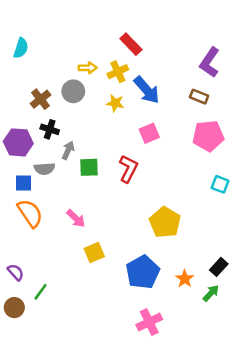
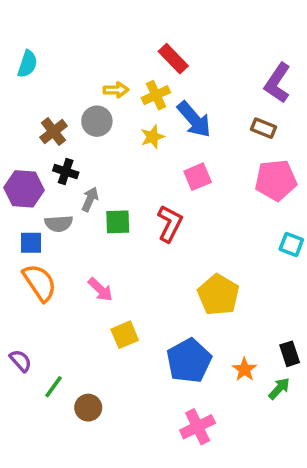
yellow star: (115, 103) -> (152, 137), turned -30
black rectangle: (219, 267) -> (290, 354), turned -60
brown circle: (14, 308) -> (88, 408), moved

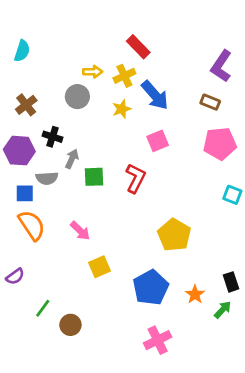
brown cross: (54, 132) -> (26, 105), moved
purple semicircle: (21, 361) -> (15, 276), moved, turned 96

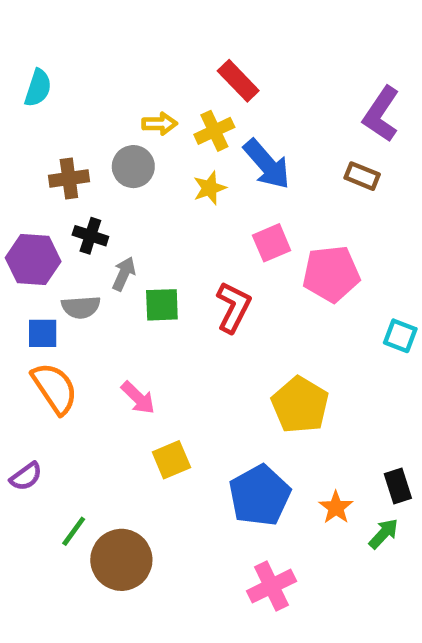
brown cross: (26, 105) -> (69, 178), moved, turned 30
pink pentagon: (220, 144) -> (331, 274), moved
brown circle: (70, 325) -> (121, 560), size x1.6

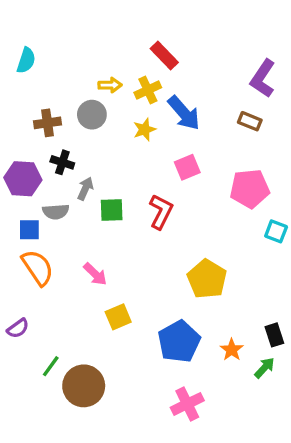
pink pentagon: (331, 274) -> (250, 189), moved

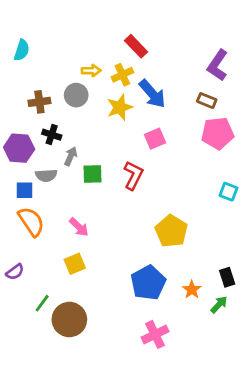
yellow star: (145, 129) -> (120, 107), size x1.4
pink pentagon: (250, 189) -> (218, 133), moved
yellow square: (118, 317) -> (75, 264), moved

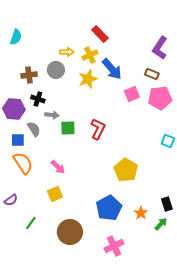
pink square: (155, 139) -> (132, 94), moved
gray arrow: (71, 156) -> (52, 115), turned 72
gray semicircle: (46, 175) -> (34, 129), turned -119
brown circle: (69, 320) -> (70, 232), moved

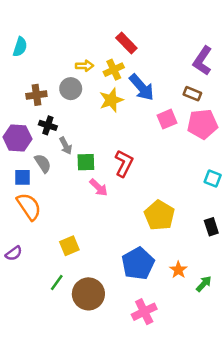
gray arrow: (52, 115) -> (66, 146), turned 56
pink arrow: (58, 167) -> (99, 187), moved
black rectangle: (167, 204) -> (211, 227), moved
green line: (31, 223) -> (57, 283), moved

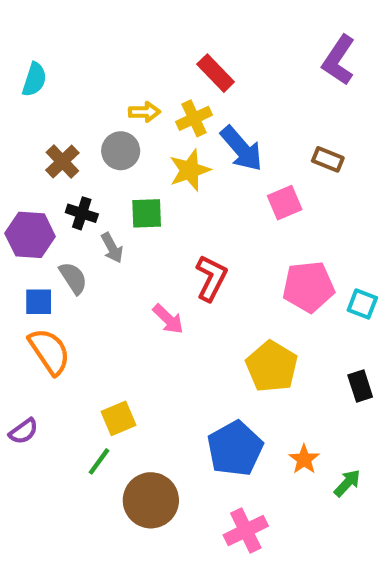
purple L-shape: (202, 61) -> (339, 60), moved
brown cross: (36, 95) -> (62, 162), turned -36
pink pentagon: (202, 124) -> (308, 287), moved
green square: (86, 162) -> (147, 213), moved
green line: (57, 283) -> (99, 461), moved

